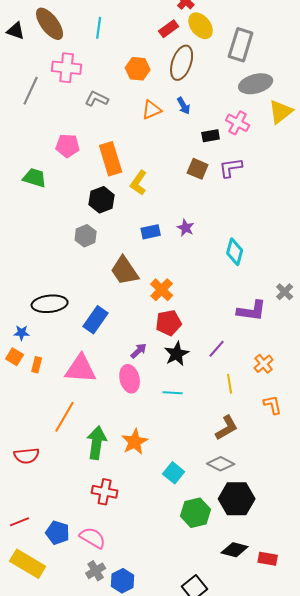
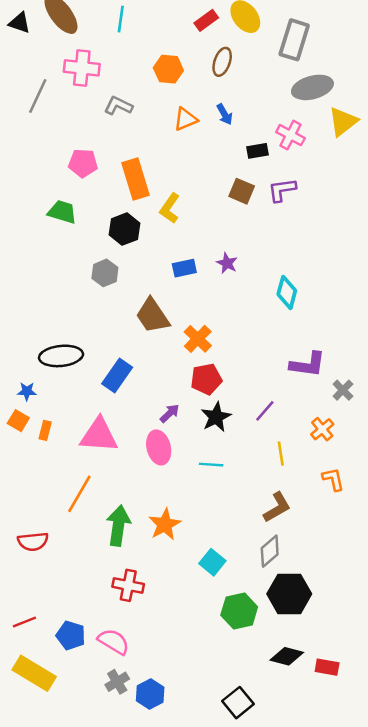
brown ellipse: (182, 63) -> (222, 62), size x0.7
green trapezoid: (35, 178) -> (62, 212), moved
gray cross: (285, 292) -> (343, 390), moved
gray diamond: (221, 464) -> (270, 551), turned -68

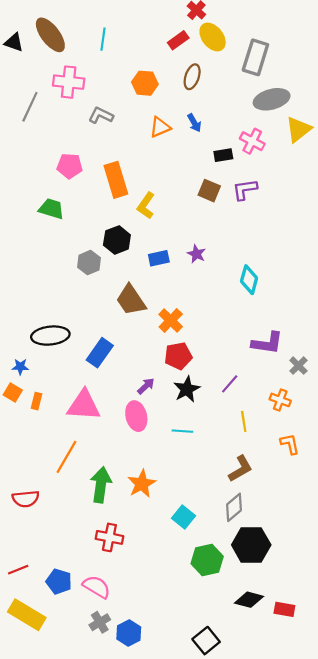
black hexagon: (124, 229) -> (117, 240), moved
orange cross: (322, 429) -> (280, 400), turned -30

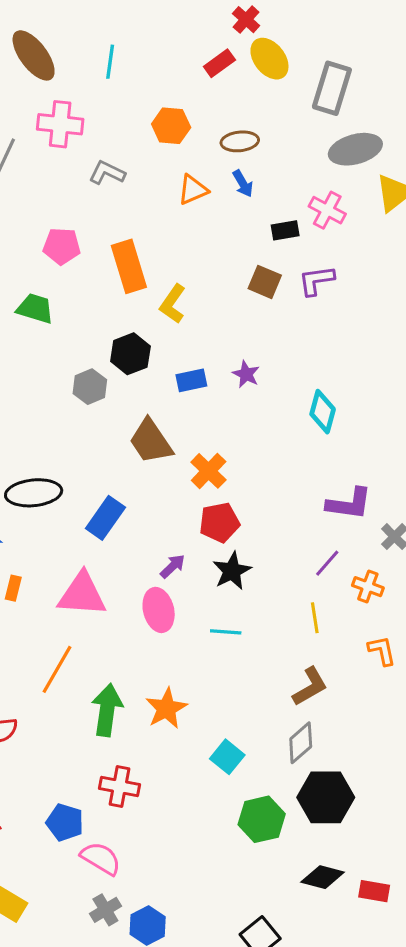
brown ellipse: (192, 77) -> (240, 141), moved, turned 65
purple line: (230, 384) -> (327, 563), moved
blue pentagon: (59, 581) -> (65, 822), moved

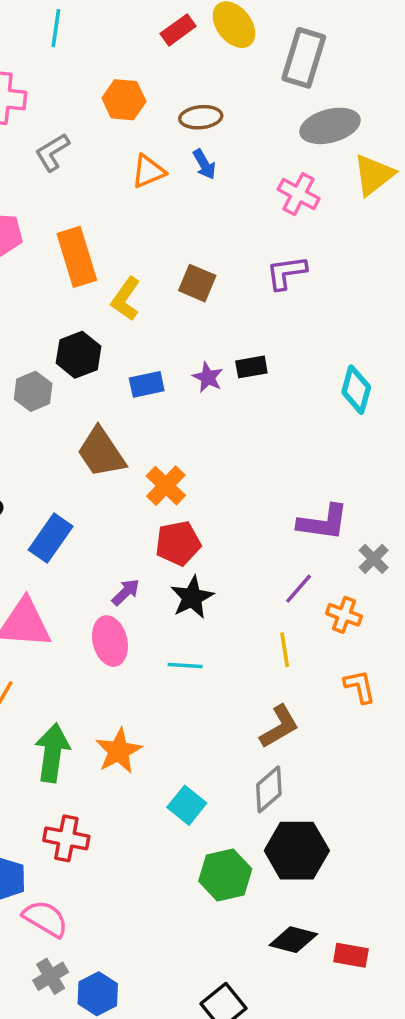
gray L-shape: (107, 173) -> (52, 152), turned -57
black rectangle: (285, 230) -> (251, 367), moved
brown square: (265, 282) -> (197, 283), moved
cyan diamond: (323, 412) -> (356, 390), moved

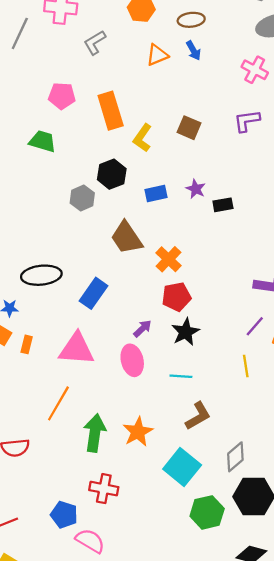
black rectangle: (251, 367) -> (223, 205), moved
brown L-shape: (279, 727) -> (198, 416), moved
cyan square: (187, 805) -> (182, 467), size x1.5

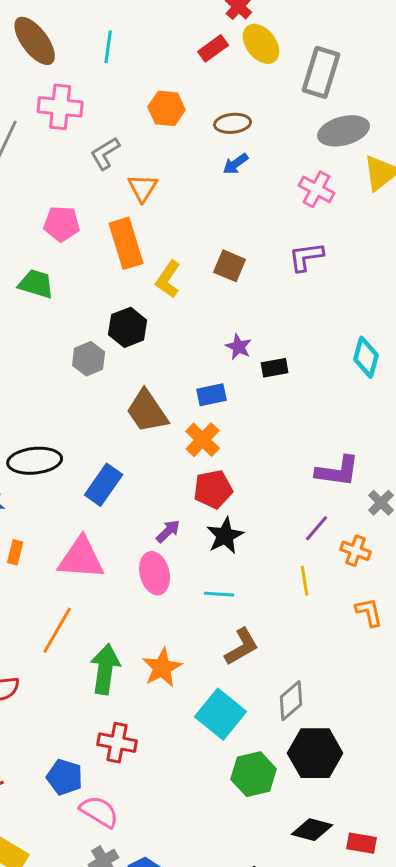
blue arrow: (193, 50) -> (236, 164), turned 84
orange triangle: (157, 55) -> (143, 188), moved, turned -35
blue rectangle: (156, 193) -> (212, 395), moved

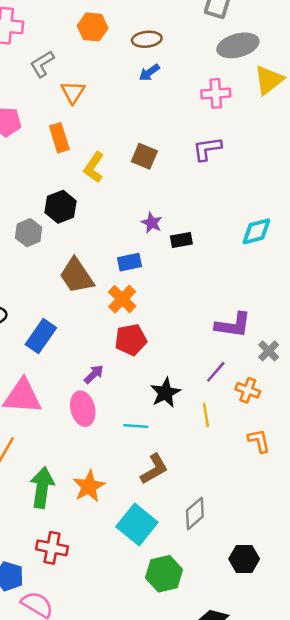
pink cross: (317, 189) -> (216, 93), turned -32
orange rectangle: (126, 243) -> (59, 138), size x0.7
cyan diamond: (366, 357) -> (256, 231), turned 60
black star: (225, 536) -> (165, 393), moved
black hexagon: (315, 753) -> (244, 559), moved, size x0.7

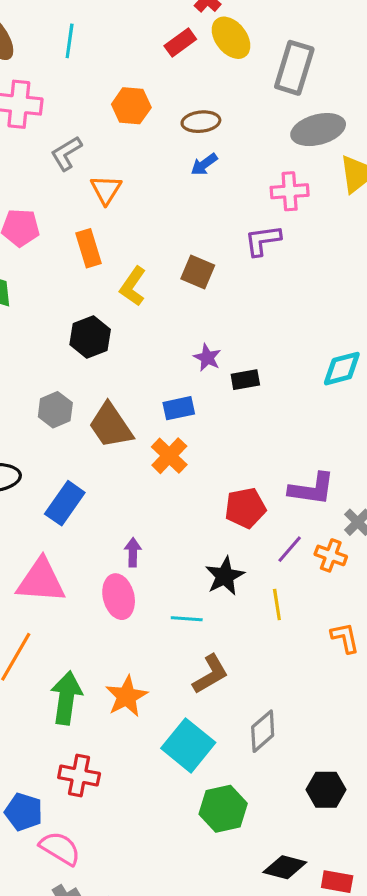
purple L-shape: (207, 149) -> (263, 240), moved
gray hexagon: (29, 233) -> (55, 410), moved
red pentagon: (131, 340) -> (245, 508), moved
purple arrow: (94, 374) -> (133, 552), turned -45
orange cross: (248, 390) -> (331, 555), moved

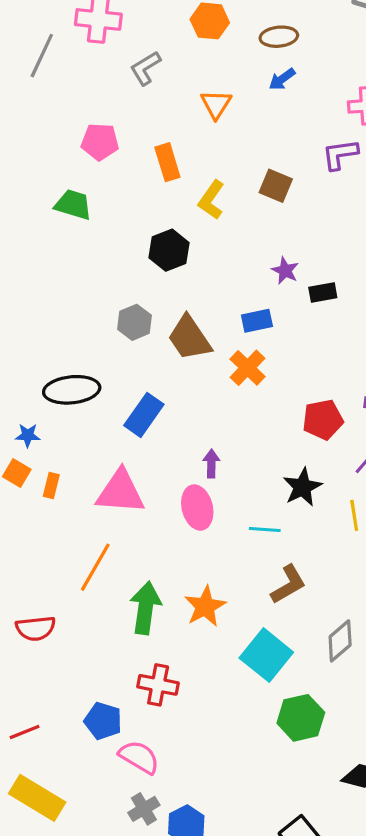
orange triangle: (106, 190) -> (216, 104), moved

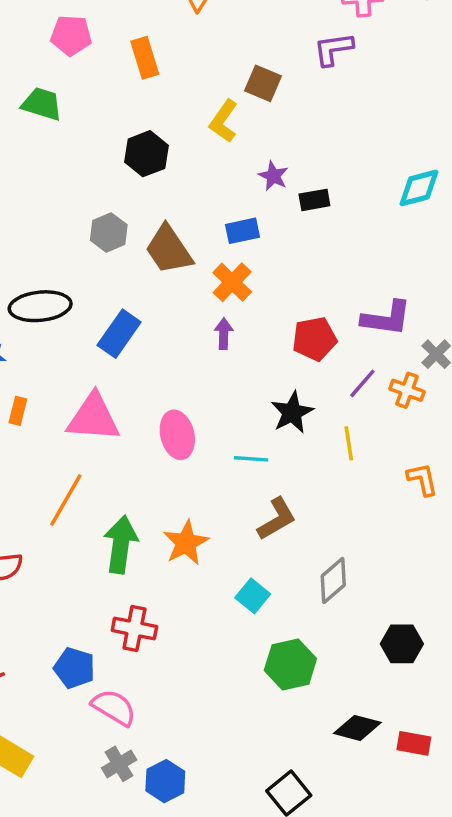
yellow L-shape: (211, 200) -> (224, 121), moved
purple arrow: (211, 464) -> (224, 334), moved
cyan square: (266, 655) -> (253, 596), size x0.6

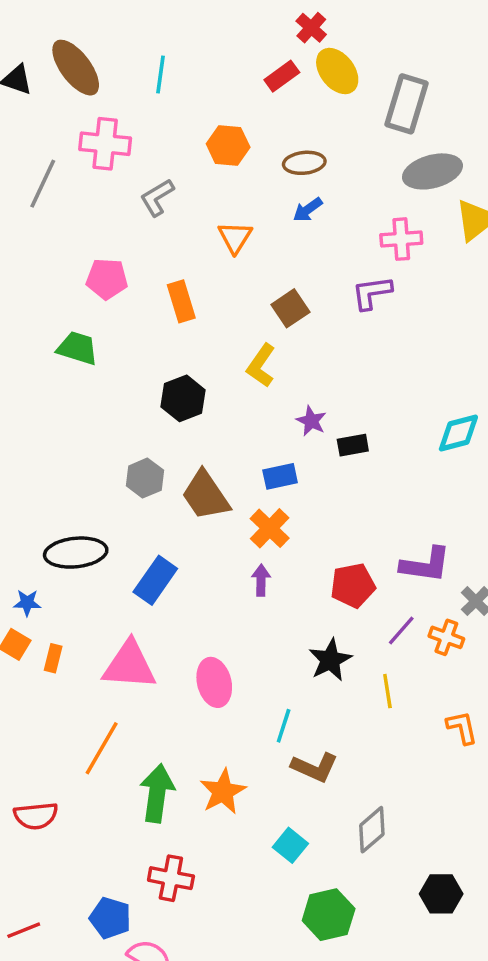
brown square: (263, 83) -> (290, 308), moved, turned 33
cyan line: (251, 459) -> (284, 726), moved, turned -76
brown L-shape: (277, 519) -> (315, 767), turned 54

